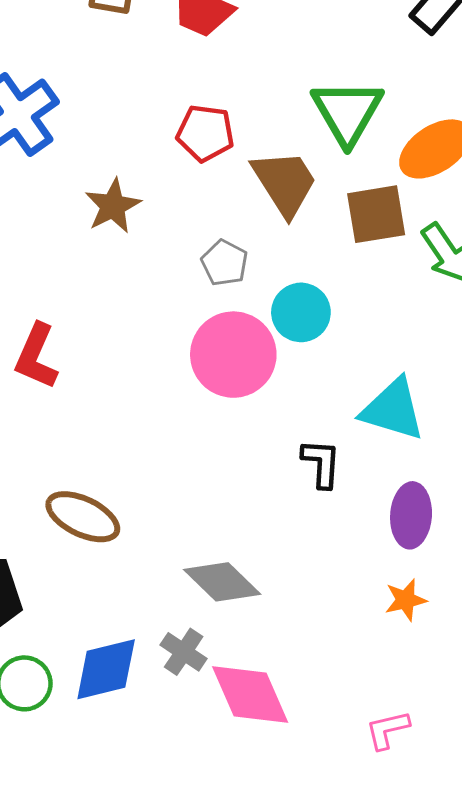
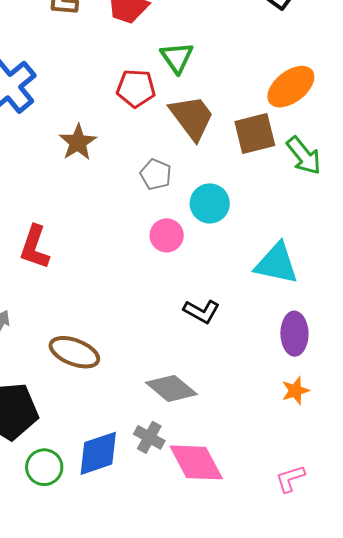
green triangle: (347, 112) -> (177, 57), moved, size x0.7
pink circle: (233, 355) -> (167, 235), size x0.6
black L-shape: (321, 463) -> (201, 311), moved, turned 120

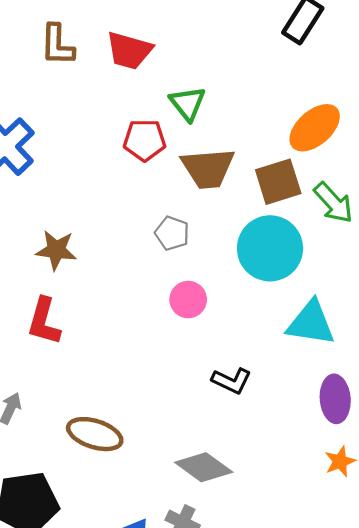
brown trapezoid: (192, 117) -> (208, 168), turned 126
brown star: (78, 142) -> (56, 250), moved, turned -30
cyan circle: (210, 203) -> (270, 248), moved, size x1.5

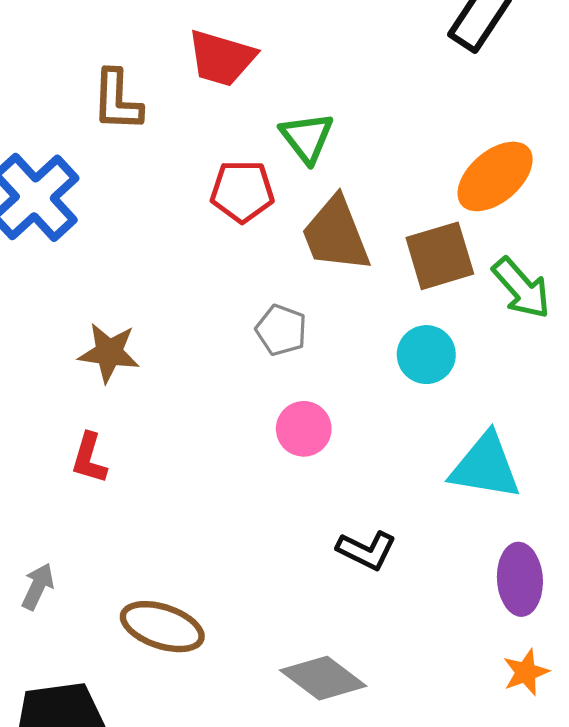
brown L-shape: (57, 45) -> (117, 100), moved
brown trapezoid: (208, 168) -> (336, 234), turned 72
cyan circle: (270, 248) -> (426, 355), size x0.6
red L-shape: (44, 321) -> (89, 458), size x0.7

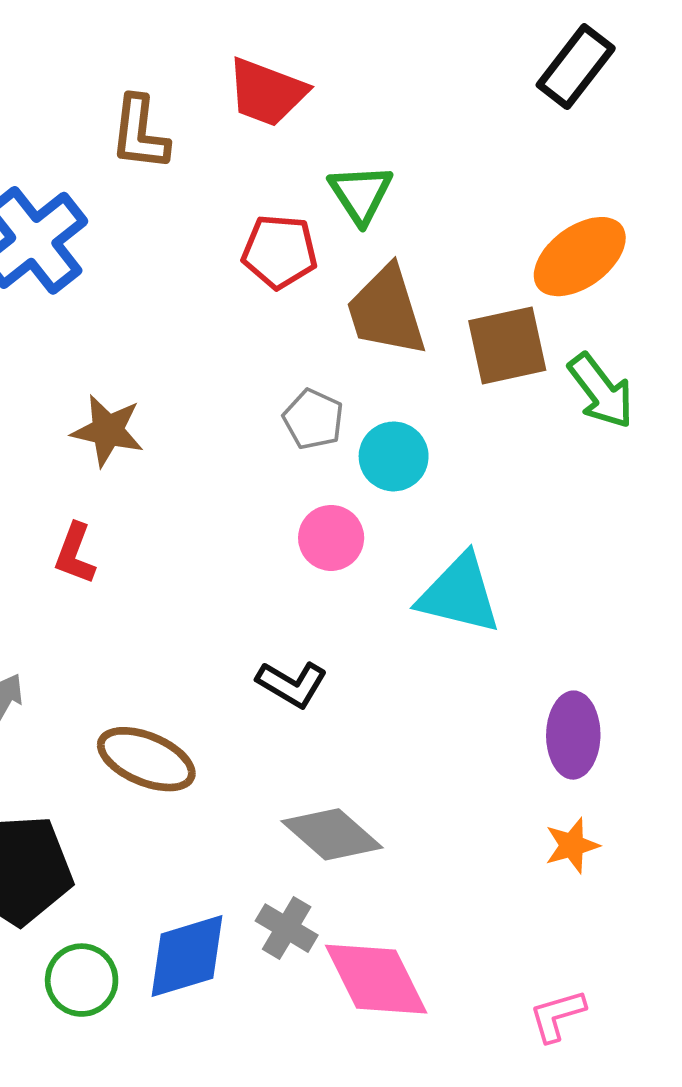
cyan circle: (426, 355) -> (394, 456), moved
cyan triangle: (485, 466) -> (459, 594), moved
black L-shape: (366, 550) -> (292, 684), moved

